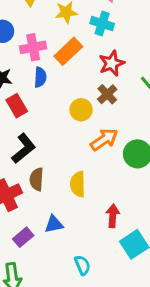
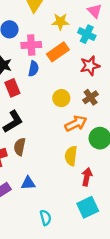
brown cross: (107, 94) -> (91, 97), moved
yellow semicircle: (78, 184) -> (71, 156), moved
red arrow: (113, 216) -> (87, 177), moved

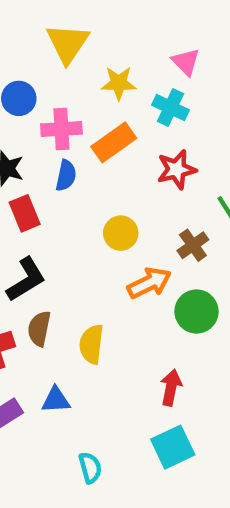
brown cross: (91, 97) -> (193, 245), moved
yellow semicircle: (71, 156) -> (91, 344), moved

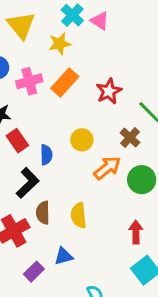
cyan cross: (170, 107) -> (72, 15), moved, turned 30
blue semicircle: (66, 175) -> (46, 155), moved

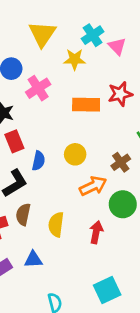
pink cross: (29, 81) -> (38, 88), turned -30
orange rectangle: (65, 83) -> (86, 105), moved, turned 36
red star: (109, 91) -> (120, 94), moved
red arrow: (136, 232) -> (96, 232), moved

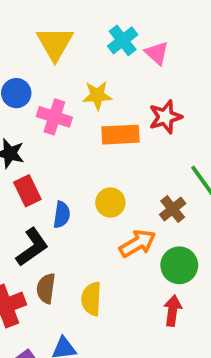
yellow star: (75, 59) -> (97, 95), moved
pink cross: (38, 88) -> (54, 117), turned -35
red arrow: (96, 232) -> (173, 311), moved

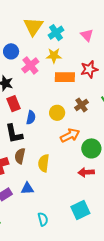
cyan cross: (123, 40) -> (56, 33), moved
pink cross: (54, 117) -> (30, 65), turned 30
brown cross: (173, 209) -> (81, 105), moved
black L-shape: (32, 247) -> (14, 134), turned 110
red arrow: (173, 311) -> (86, 172), turned -105

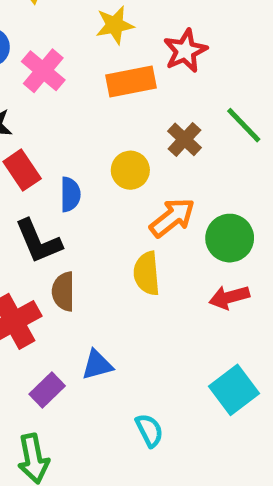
yellow star: (54, 56) -> (115, 25), moved
yellow semicircle: (44, 163) -> (147, 273), moved

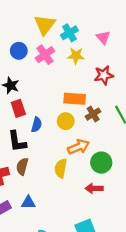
pink cross: (43, 71) -> (45, 55), moved
orange rectangle: (131, 81) -> (75, 99), moved

